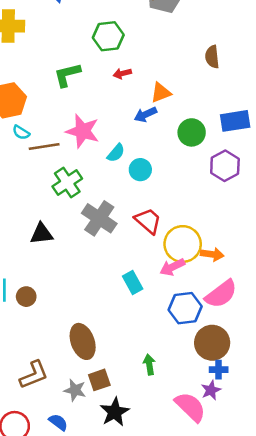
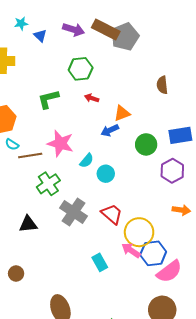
red arrow: (122, 73) -> (92, 98), turned 32
orange arrow: (212, 254) -> (181, 210), moved
pink arrow: (172, 267) -> (131, 250), turned 60
blue hexagon: (185, 308) -> (153, 253), moved

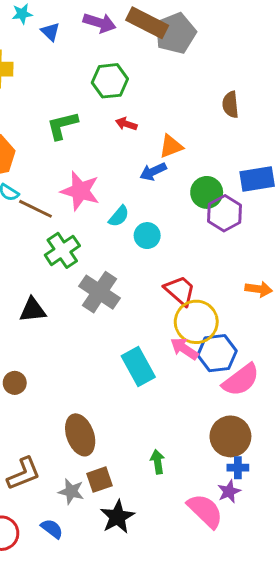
brown line: (30, 156) -> (36, 209), turned 35
purple hexagon: (172, 171) -> (225, 213), moved
red trapezoid: (112, 214) -> (180, 291), moved
cyan rectangle: (100, 262) -> (138, 367), size x1.4

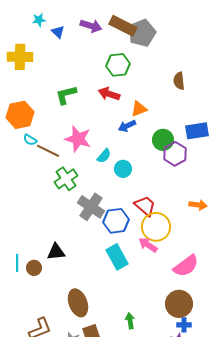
green hexagon: (110, 81) -> (118, 65), moved
red arrow: (126, 124) -> (109, 94), size x1.5
black triangle: (33, 310) -> (56, 252), moved
blue hexagon: (217, 353) -> (116, 221), moved

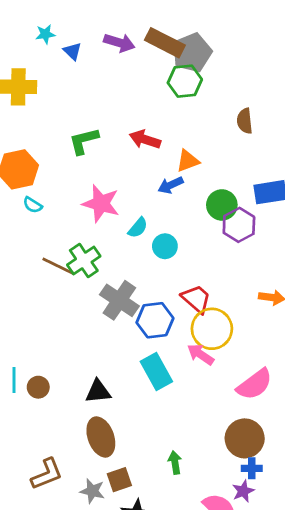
green hexagon: (118, 65) -> (185, 81), moved
brown line: (48, 151) -> (58, 266), moved
black triangle: (56, 252) -> (98, 391), moved

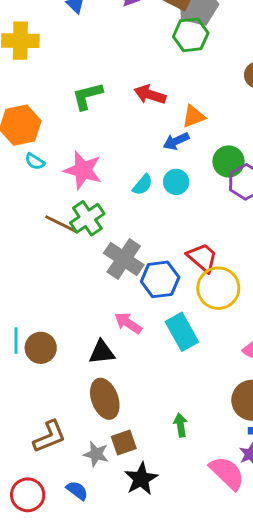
pink star: (101, 204) -> (83, 170), moved
cyan circle: (165, 246) -> (176, 182), moved
pink arrow: (201, 354) -> (128, 323), moved
cyan rectangle: (156, 372) -> (182, 332), moved
brown circle: (38, 387) -> (41, 348), size x1.4

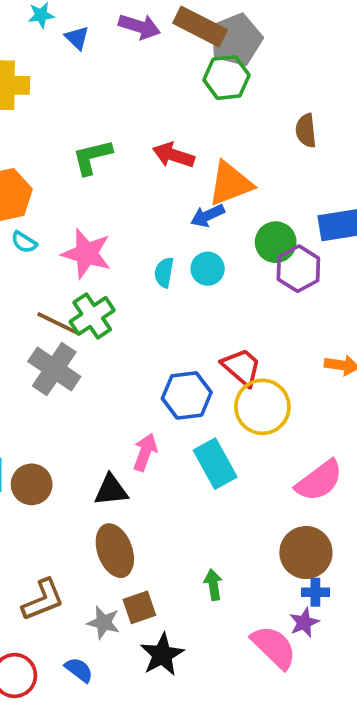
orange triangle: (194, 116) -> (230, 184), size x1.5
cyan semicircle: (143, 185) -> (164, 272), turned 150
gray cross: (124, 259) -> (54, 369), moved
pink arrow: (128, 323) -> (145, 452), turned 76

